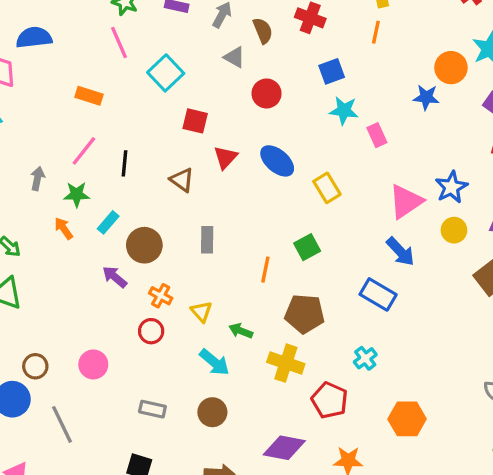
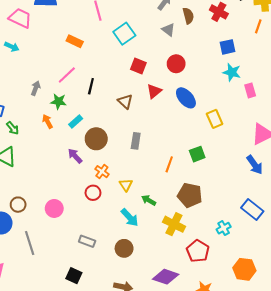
red circle: (267, 93) -> (176, 64), moved
blue rectangle: (378, 294) -> (252, 209), moved

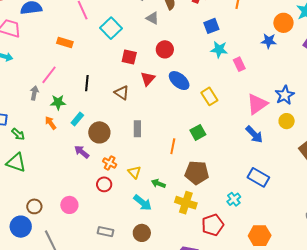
pink line: (67, 75) -> (49, 75), moved
red pentagon: (198, 251) -> (213, 225), turned 30

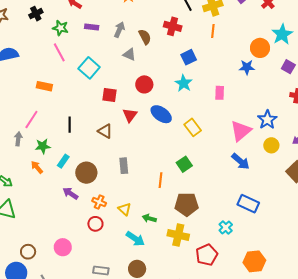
cyan star: (219, 50) -> (184, 83), moved, turned 30
pink rectangle: (239, 64) -> (220, 93), turned 32

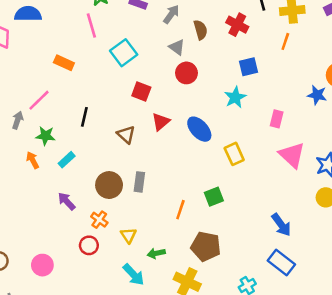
red circle: (144, 84) -> (186, 73), moved
pink triangle: (241, 131) -> (292, 155), moved, turned -50
blue arrow: (241, 161) -> (281, 225), moved
brown circle: (86, 173) -> (109, 185), moved
green arrow: (149, 218) -> (156, 253), turned -40

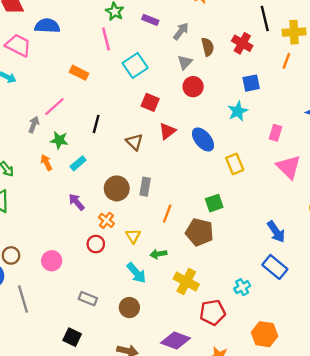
gray triangle: (177, 47) -> (185, 62), turned 35
orange line: (180, 210) -> (167, 214), moved
brown pentagon: (206, 246) -> (199, 232), moved

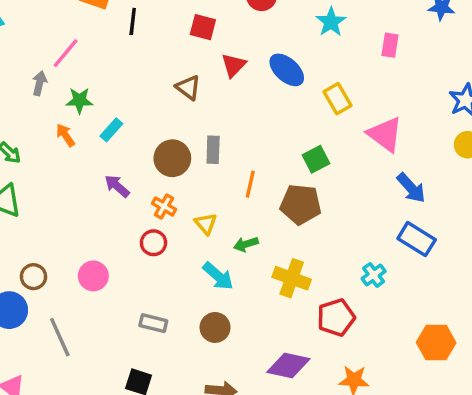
black line: (96, 124) -> (133, 21), moved
pink triangle: (289, 167) -> (385, 134), moved
orange hexagon: (264, 334) -> (436, 343), moved

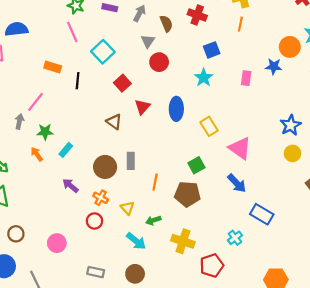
red square: (203, 27) -> (122, 83), turned 35
pink rectangle: (390, 45) -> (246, 78), moved
blue ellipse: (287, 70) -> (176, 109), turned 50
blue arrow: (411, 188) -> (237, 183), moved
brown circle: (34, 277) -> (16, 234), moved

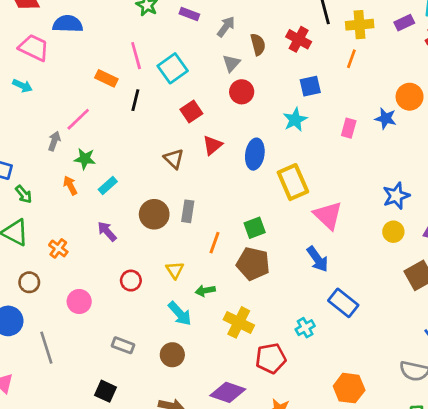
pink line: (72, 32) -> (136, 56), moved
yellow rectangle: (209, 126) -> (293, 182), size x1.4
green square: (196, 165) -> (255, 228), moved
orange cross: (101, 198) -> (58, 248), moved

